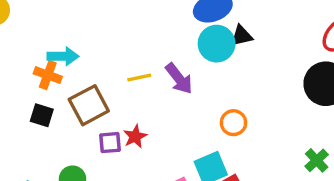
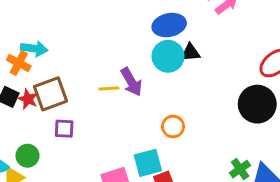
yellow line: (139, 78) -> (109, 88), moved
red star: (135, 136) -> (28, 99), moved, turned -30

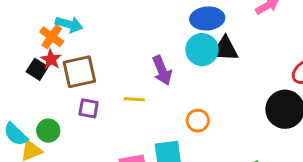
black triangle: (191, 53) -> (225, 49), size x1.4
yellow line: (109, 88) -> (134, 99), moved
red star: (28, 99) -> (51, 59), moved

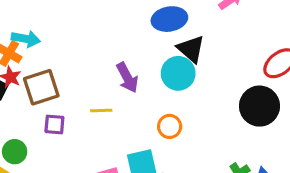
black triangle: (225, 49) -> (191, 49), turned 44
cyan circle: (202, 50) -> (178, 73), moved

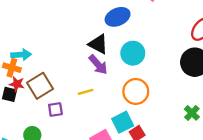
black triangle: (191, 49) -> (98, 44), moved
orange circle: (170, 126) -> (136, 91), size x1.5

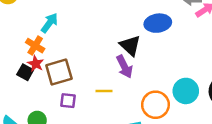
cyan circle: (133, 53) -> (186, 91), moved
cyan arrow: (21, 55) -> (49, 23), moved, turned -66

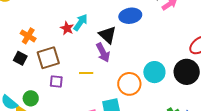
cyan arrow: (49, 23) -> (81, 22), moved
red star: (36, 64) -> (67, 28), moved

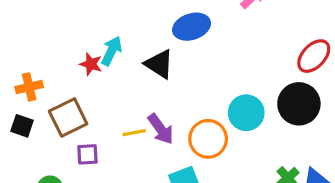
orange cross: (28, 36) -> (29, 87), turned -35
purple arrow: (103, 52) -> (161, 129), moved

